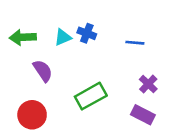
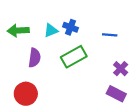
purple semicircle: (43, 71) -> (35, 58), turned 42
green rectangle: (91, 96) -> (74, 57), moved

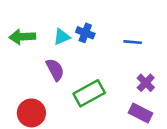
green rectangle: (74, 57) -> (89, 93), moved
purple semicircle: (35, 58) -> (55, 70), moved, turned -36

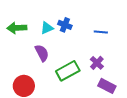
purple cross: (146, 83) -> (97, 63), moved

